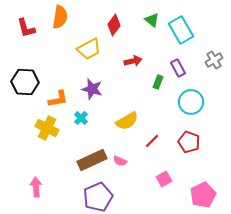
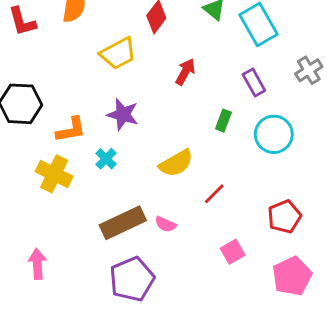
red arrow: (133, 61) -> (185, 72), turned -48
green rectangle: (158, 82) -> (223, 121), moved
red pentagon: (189, 142) -> (284, 217), moved, turned 30

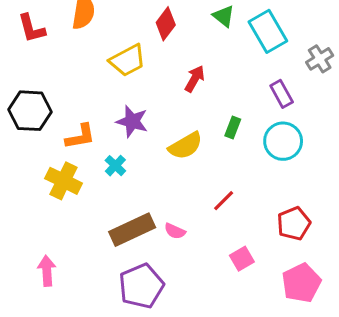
gray cross: (309, 70) -> (320, 59), moved
purple rectangle: (254, 82) -> (282, 94), moved
yellow semicircle: (176, 163) -> (185, 146), moved

